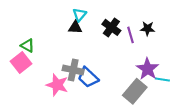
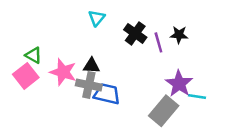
black triangle: (75, 27) -> (91, 66), moved
blue trapezoid: (88, 77) -> (107, 94), turned 150
pink star: (57, 85) -> (63, 72), moved

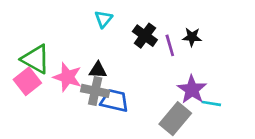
green triangle: (33, 55) -> (36, 59), size x1.6

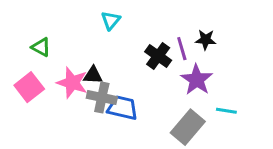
black cross: (145, 36) -> (158, 56), moved
green triangle: (36, 59) -> (41, 47), moved, size x0.6
black triangle: (98, 70) -> (93, 75), moved
purple star: (192, 90) -> (197, 80), moved

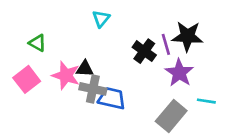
black star: (206, 40) -> (187, 36), size x1.6

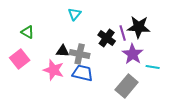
pink star: (66, 75) -> (54, 70), moved
gray cross: (93, 89) -> (80, 54), moved
cyan line: (206, 101) -> (153, 67), moved

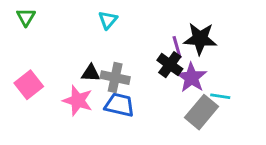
green triangle: (28, 32) -> (26, 17), moved, turned 32
black cross: (107, 38) -> (170, 65), moved
gray rectangle: (127, 86) -> (202, 112), moved

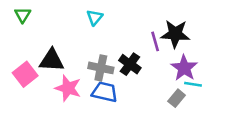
black cross: (170, 65) -> (130, 64), moved
black triangle: (91, 73) -> (52, 60), moved, size x1.5
purple star: (191, 78) -> (184, 68), moved
gray rectangle: (202, 112) -> (177, 98), size x0.6

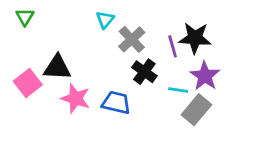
gray cross: (101, 68) -> (132, 39), moved, turned 35
cyan line: (193, 84) -> (178, 90), moved
gray rectangle: (177, 98) -> (196, 110), size x1.5

